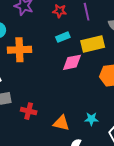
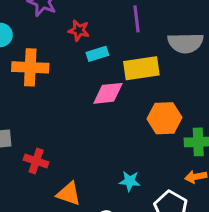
red star: (60, 11) -> (79, 30), moved
orange triangle: (61, 123) -> (69, 194), moved

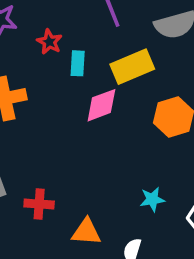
red star: (79, 30) -> (49, 42), turned 30
cyan rectangle: (97, 54) -> (78, 63), turned -55

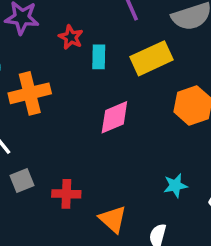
pink diamond: (101, 105) -> (114, 117), moved
orange triangle: (86, 232) -> (113, 219), turned 40

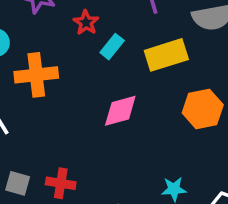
cyan rectangle: (99, 57) -> (112, 47), turned 30
gray square: (22, 181) -> (18, 183), moved, turned 30

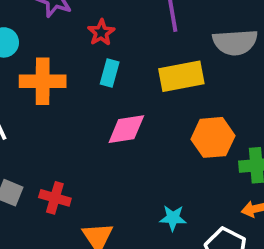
cyan rectangle: (112, 47) -> (110, 73), moved, turned -30

